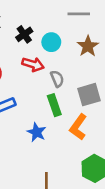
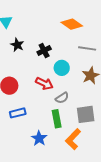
black cross: (24, 34) -> (44, 50), moved
gray semicircle: (57, 79) -> (62, 98), turned 72

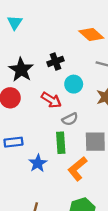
black star: (17, 45) -> (21, 70), moved, size x1.5
blue rectangle: (18, 113) -> (13, 142), moved

